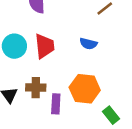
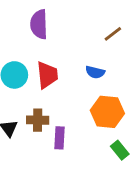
orange hexagon: (85, 89) -> (107, 112), moved

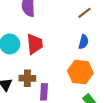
blue semicircle: (95, 72) -> (83, 42), moved, turned -88

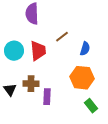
brown line: (85, 13) -> (62, 37), moved

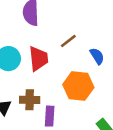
blue semicircle: (85, 49) -> (97, 56), turned -48
orange hexagon: (82, 78) -> (78, 86), moved

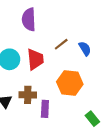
blue semicircle: (97, 56) -> (85, 49), moved

